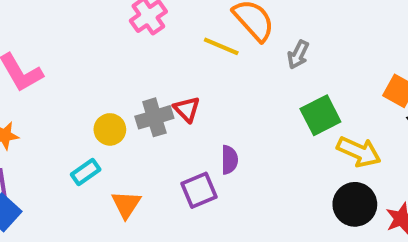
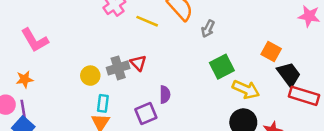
yellow line: (221, 46) -> (147, 21), moved
cyan rectangle: (86, 172) -> (103, 103), moved, turned -48

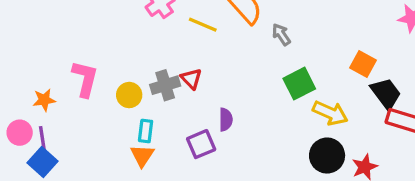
gray arrow: (208, 29) -> (281, 35), turned 120
pink L-shape: (35, 40) -> (85, 79), moved, turned -136

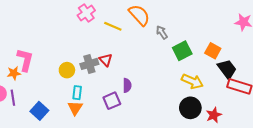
pink L-shape: (85, 79) -> (25, 60), moved
green square: (299, 84) -> (182, 51), moved
blue square: (43, 162) -> (39, 111), moved

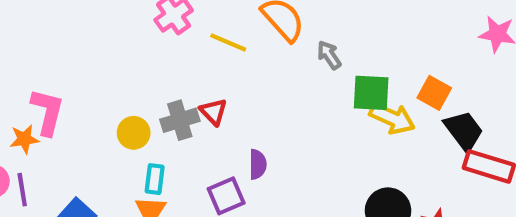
green square: (182, 51) -> (371, 93), turned 30
yellow arrow: (192, 81) -> (392, 118), moved

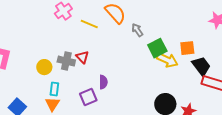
green square: (371, 93) -> (157, 48), turned -30
orange square: (434, 93) -> (187, 48), turned -35
gray cross: (180, 120) -> (66, 61), turned 30

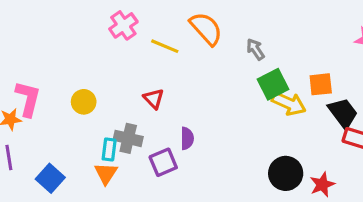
gray arrow: (137, 30) -> (255, 49), moved
gray cross: (66, 61) -> (128, 138), moved
yellow circle: (44, 67) -> (84, 102), moved

